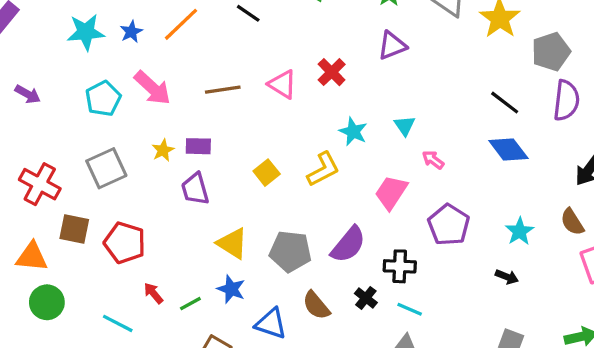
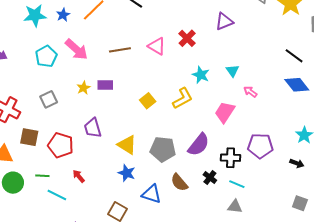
gray square: (106, 168) -> (49, 99), size x0.7
purple trapezoid: (195, 189) -> (93, 128), moved
purple pentagon: (449, 225) -> (260, 146), moved, turned -30
green line: (190, 304) -> (42, 176), moved, turned 32

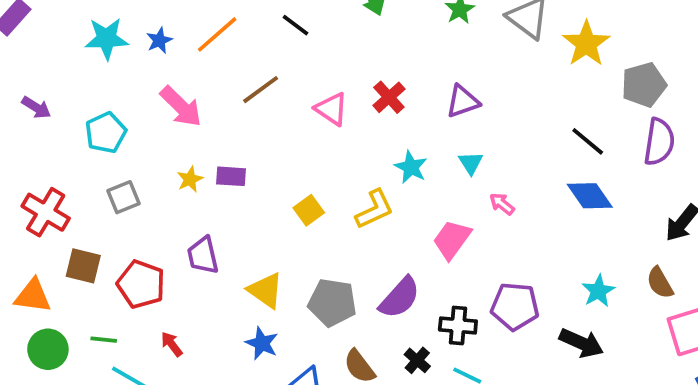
purple triangle: (224, 21) -> (463, 101), moved
brown line: (120, 50) -> (261, 90), moved, turned -30
cyan pentagon: (46, 56) -> (106, 133), moved
black arrow: (297, 163) -> (581, 343), size x1.6

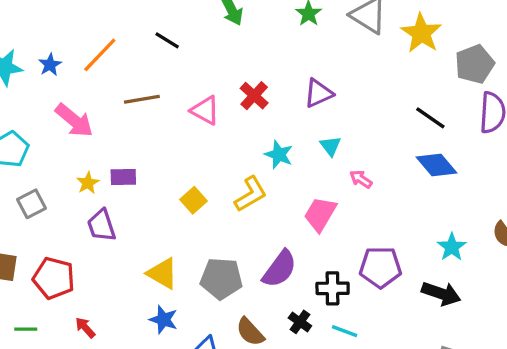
brown line: (261, 90) -> (142, 99), turned 32
purple trapezoid: (203, 255) -> (101, 225), moved

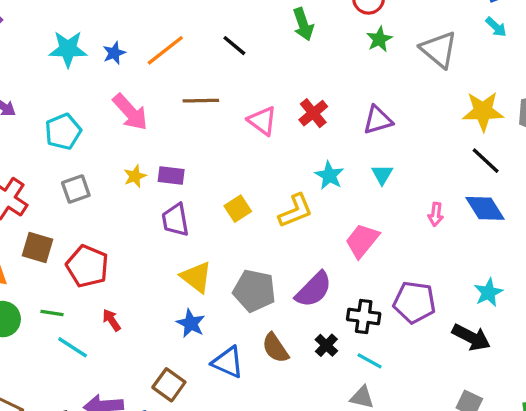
yellow star: (421, 33) -> (483, 111), moved, turned 30
pink arrow: (361, 179) -> (436, 214), moved, turned -125
purple trapezoid: (101, 225) -> (175, 220), moved

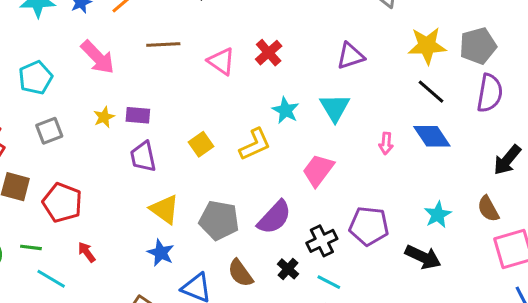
purple triangle: (378, 120) -> (350, 56), moved
cyan triangle: (382, 174) -> (335, 108), size x1.5
black cross: (364, 316) -> (322, 241), turned -32

